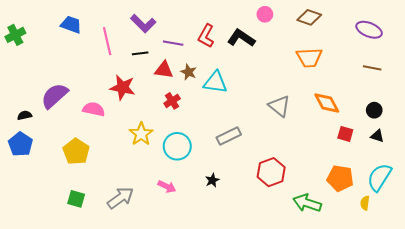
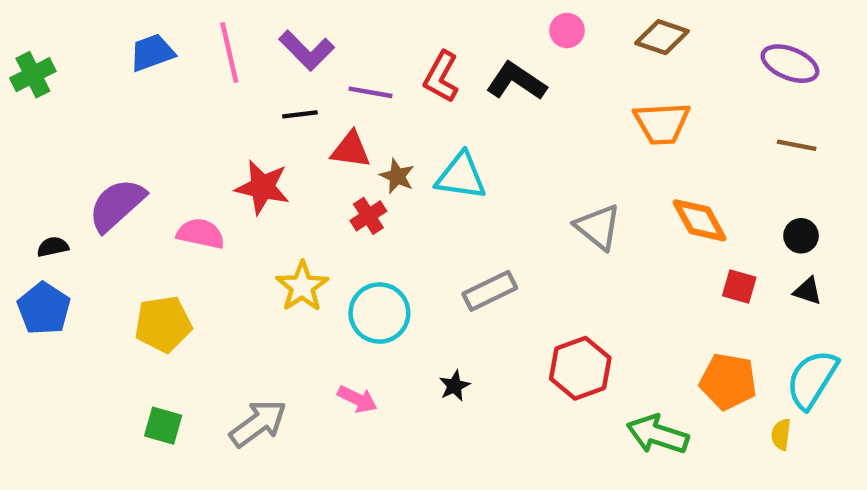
blue trapezoid: (71, 25) -> (152, 53), turned -40
pink line: (107, 41) -> (229, 53), moved
brown star: (189, 72) -> (397, 176), moved
yellow pentagon: (76, 151) -> (163, 324), turned 30

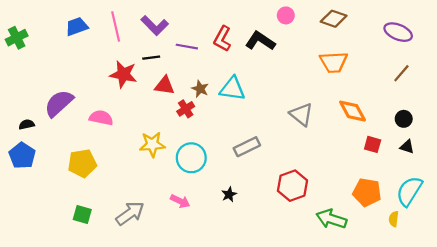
brown line: (797, 145) -> (401, 73), turned -60
red triangle: (351, 150) -> (165, 85), moved
red star: (262, 187) -> (123, 74), moved
yellow star: (302, 287) -> (152, 144), turned 30

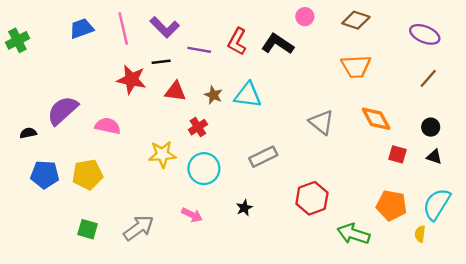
red cross: (186, 109) -> (198, 127), moved
blue pentagon: (22, 156) -> (45, 175), moved, turned -30

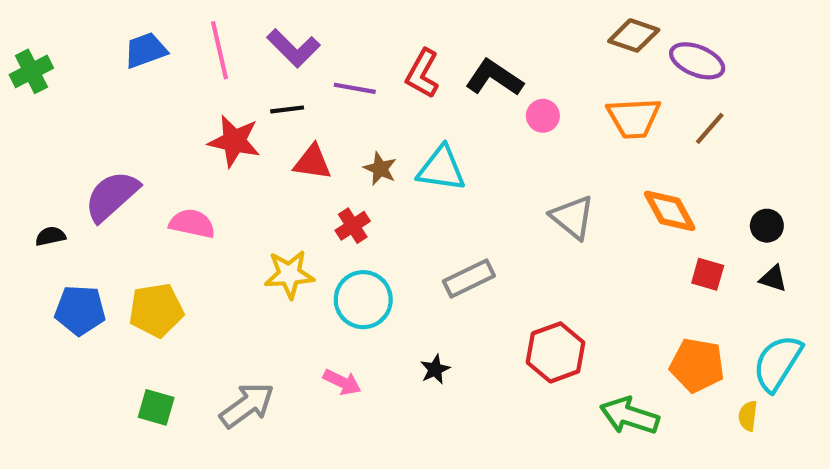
pink circle: (305, 17) -> (543, 116), moved
purple ellipse: (425, 34) -> (697, 61), moved
brown line: (428, 78) -> (710, 128), moved

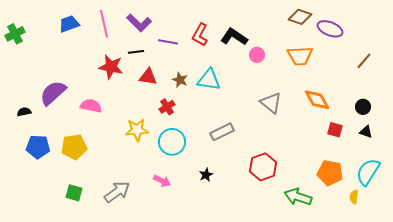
brown line: (710, 128) -> (364, 61), moved

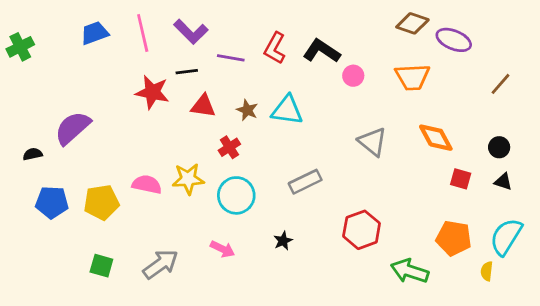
pink semicircle: (91, 106) -> (147, 184), moved

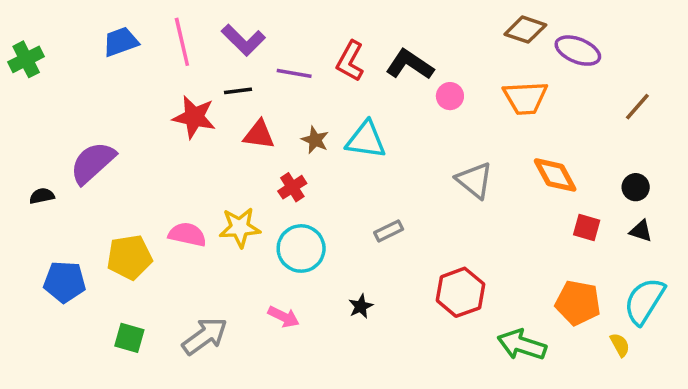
gray rectangle: (305, 182) -> (389, 231), size x0.7
blue pentagon: (52, 202) -> (65, 282), moved
yellow semicircle: (487, 271) -> (620, 345), turned 144

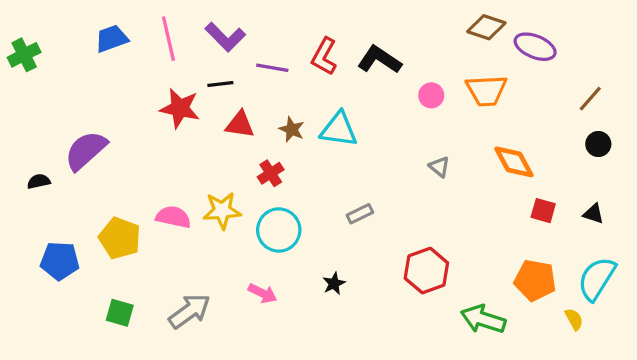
pink circle: (450, 96) -> (431, 95), moved
gray triangle: (475, 180) -> (439, 167), size x0.6
black circle: (636, 187) -> (598, 144), moved
yellow pentagon: (129, 257) -> (120, 238), turned 30

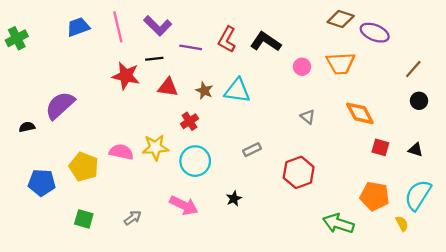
red hexagon: (426, 271) -> (299, 172), moved
pink arrow: (263, 293) -> (184, 205), size x1.4
gray arrow: (190, 311) -> (133, 218), size x0.6

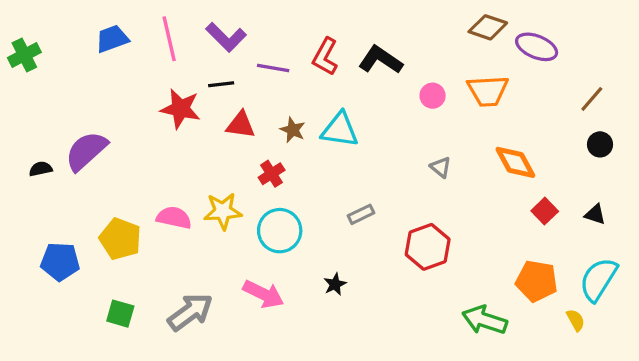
black semicircle: (27, 127) -> (41, 169), moved
red square: (380, 147) -> (545, 211), turned 30
gray arrow: (133, 218) -> (190, 312), size x1.8

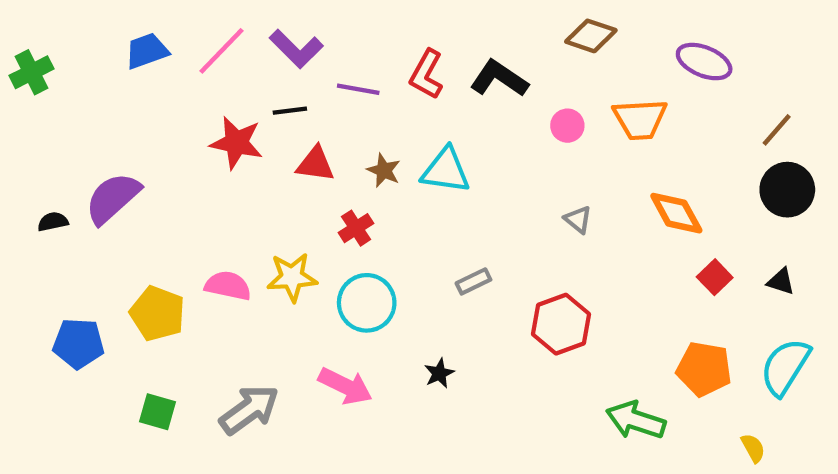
brown diamond: (488, 27) -> (591, 36), moved
pink line: (169, 39) -> (222, 51), turned 57
black circle: (600, 144) -> (787, 190), size x1.6
yellow semicircle: (576, 320) -> (753, 448), moved

